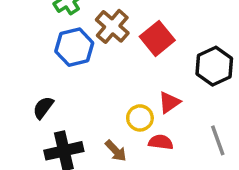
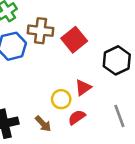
brown cross: (112, 26) -> (41, 31), turned -35
red semicircle: (161, 142) -> (77, 117), turned -42

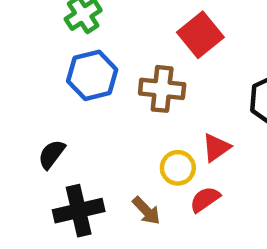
brown cross: (41, 31) -> (162, 89), moved
red square: (74, 40) -> (200, 35), moved

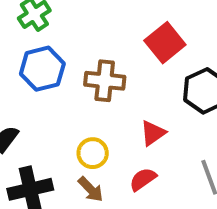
red square: (200, 35) -> (165, 43), moved
yellow circle: (178, 168) -> (93, 153), moved

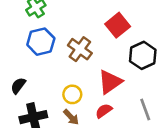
brown cross: (105, 81) -> (80, 49), turned 30
red triangle: (153, 133) -> (110, 82), size x1.5

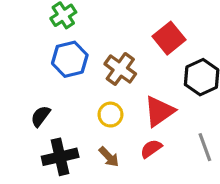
yellow circle: (72, 94) -> (110, 115), moved

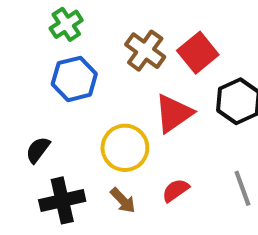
brown cross: (120, 69) -> (145, 51), moved
red triangle: (159, 111) -> (174, 113), moved
yellow circle: (110, 115) -> (125, 148), size x1.5

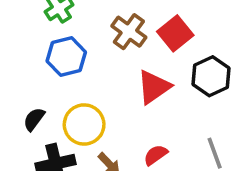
yellow circle: (125, 148) -> (84, 125), moved

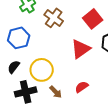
brown cross: (129, 32) -> (54, 18), moved
blue hexagon: (66, 57) -> (19, 38), moved

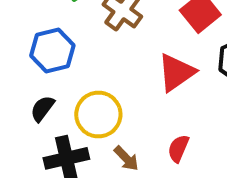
red semicircle: (82, 87) -> (178, 148), turned -32

